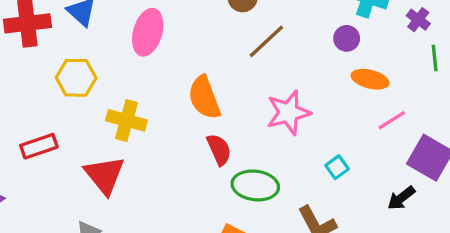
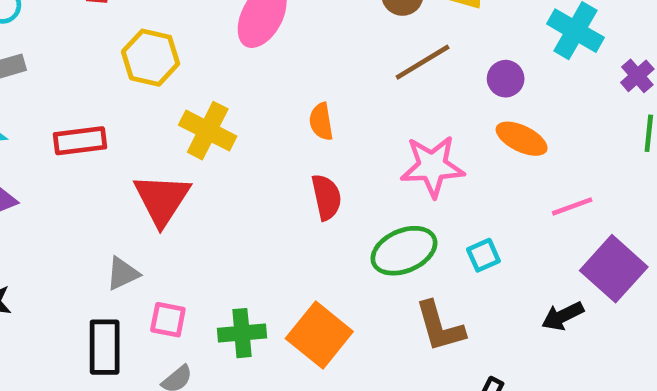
purple circle: (347, 38) -> (506, 79), moved
orange ellipse: (370, 79) -> (522, 139), moved
orange semicircle: (204, 98) -> (321, 122), size x0.6
green ellipse: (255, 185) -> (404, 251), moved, turned -42

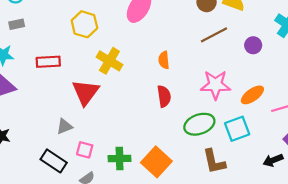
orange ellipse: (522, 139) -> (252, 95), moved, turned -65
cyan square: (483, 255) -> (237, 129), size x1.6
black rectangle: (105, 347) -> (54, 161), turned -60

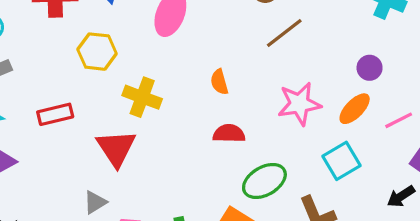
purple circle: (253, 45) -> (370, 68), moved
red semicircle: (164, 96) -> (229, 133), turned -70
green ellipse: (199, 124) -> (264, 181), moved

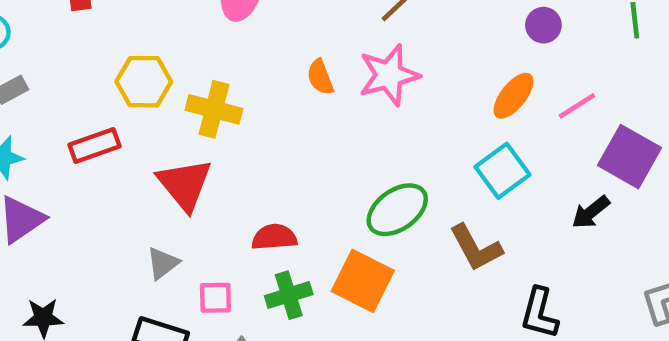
yellow hexagon: (97, 52) -> (144, 82), moved
purple circle: (370, 68) -> (543, 25), moved
pink star: (299, 104) -> (389, 75), moved
red semicircle: (229, 133) -> (274, 237), moved

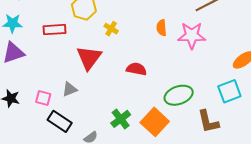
yellow cross: (214, 109) -> (111, 29), size x0.6
red semicircle: (274, 237) -> (136, 69), moved
green cross: (289, 295) -> (121, 119), turned -36
pink square: (215, 298) -> (43, 98), moved

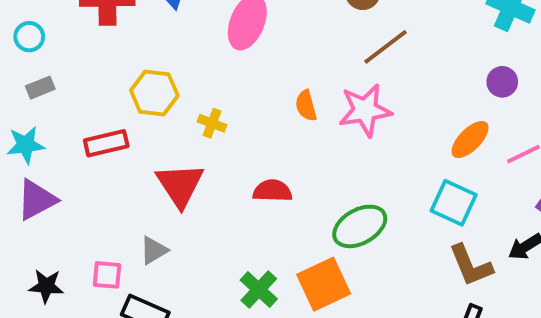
cyan square: (229, 91) -> (454, 203), turned -35
orange square: (155, 122) -> (324, 284), turned 32
brown L-shape: (208, 122) -> (471, 265), moved

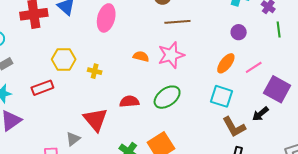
brown line: (385, 47) -> (177, 22), turned 40
orange semicircle: (306, 106) -> (141, 56), turned 126
red triangle: (180, 185) -> (96, 119), moved
green ellipse: (360, 226) -> (167, 97), moved

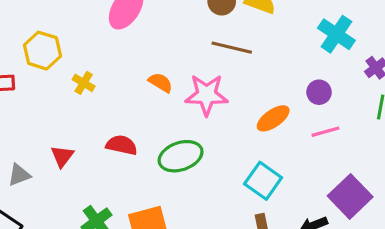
orange ellipse: (226, 63) -> (273, 118), moved
pink line: (254, 67) -> (325, 132), moved
red triangle: (96, 119) -> (62, 156), size x0.6

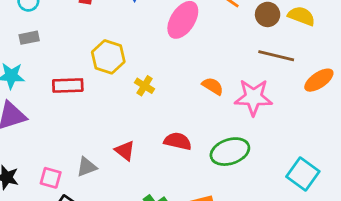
orange ellipse: (273, 118) -> (319, 80), moved
red triangle: (62, 156) -> (125, 151), turned -30

